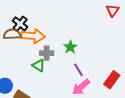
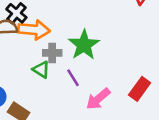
green star: (70, 47) -> (84, 45), size x1.6
purple line: (78, 70) -> (73, 78), moved

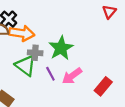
green triangle: (41, 70) -> (25, 66), size x1.5
pink arrow: (98, 99) -> (72, 76), moved

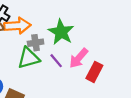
green triangle: (25, 66) -> (29, 58), turned -40
red rectangle: (103, 86) -> (94, 72), moved

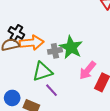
gray cross: (36, 43) -> (55, 51), moved
purple line: (56, 61) -> (51, 90), moved

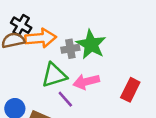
pink arrow: (88, 70) -> (86, 82), moved, turned 36

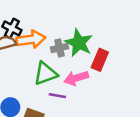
red rectangle: (130, 90) -> (100, 60), moved
purple line: (65, 99) -> (57, 96), turned -35

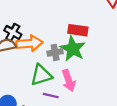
red rectangle: (100, 60) -> (78, 30), moved, turned 72
pink arrow: (76, 78) -> (69, 81), turned -95

